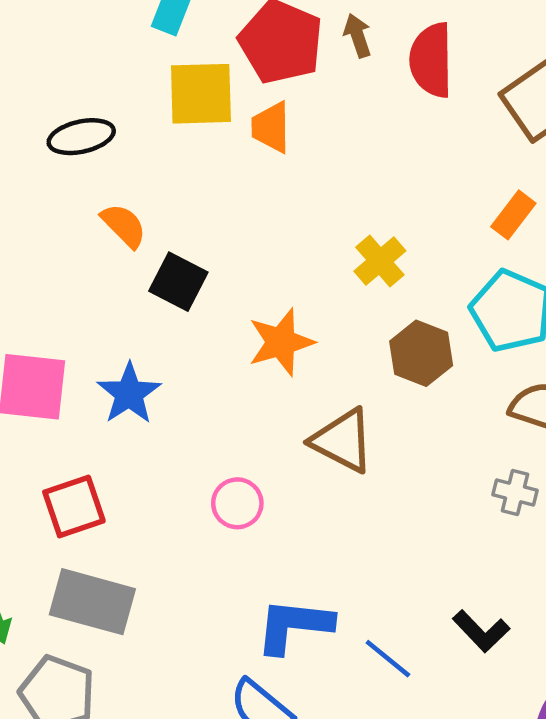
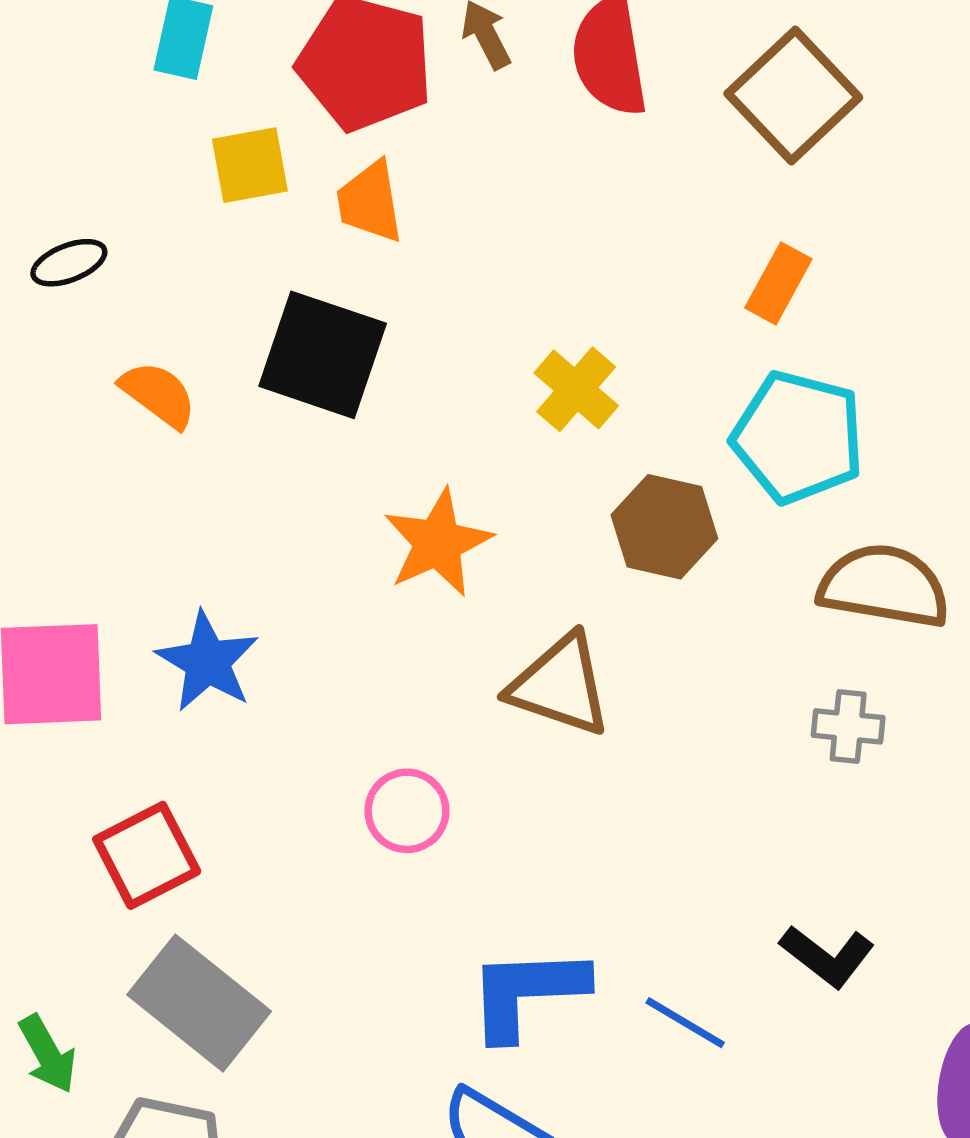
yellow square: (201, 94) -> (250, 165), size x0.7
black ellipse: (81, 137) -> (69, 263), size x0.7
black square: (178, 282) -> (323, 355), moved, size x1.4
gray rectangle: (92, 602) -> (199, 1003), turned 32

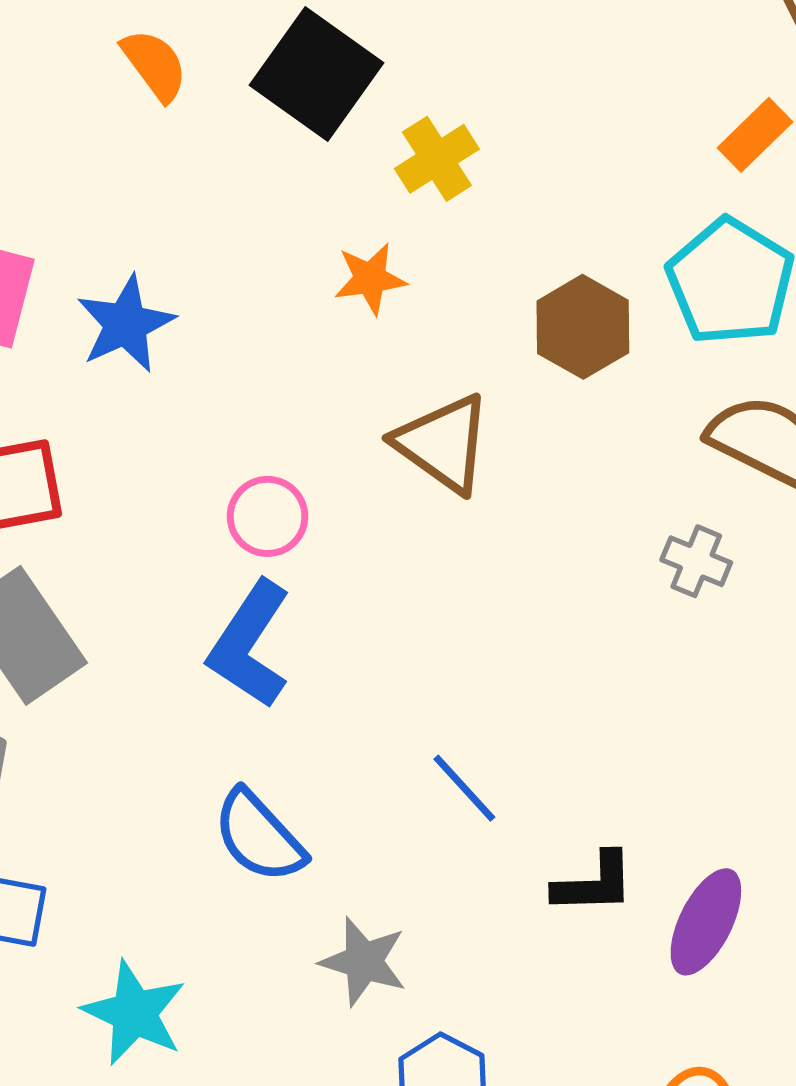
yellow cross: (576, 389) -> (437, 159), moved
orange star: (438, 543) -> (370, 279), size x0.7
black L-shape: (827, 956) -> (594, 883), moved, turned -56
blue L-shape: (527, 993) -> (250, 644), moved, turned -71

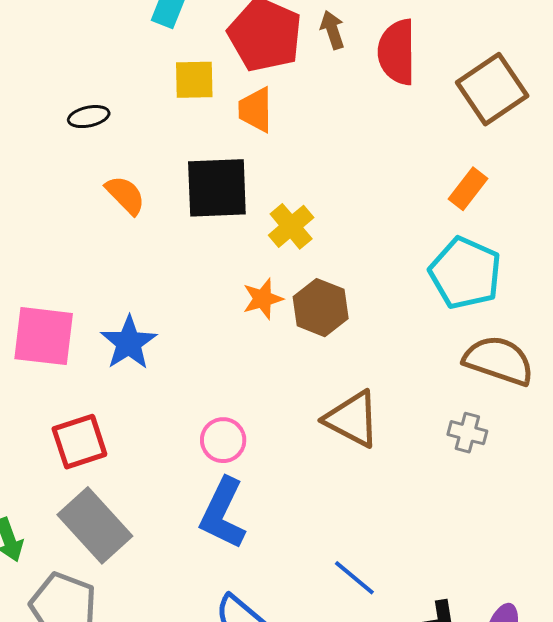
black square: (316, 74) -> (217, 188), turned -30
brown hexagon: (583, 327) -> (321, 308), moved
brown triangle: (443, 443) -> (352, 419), moved

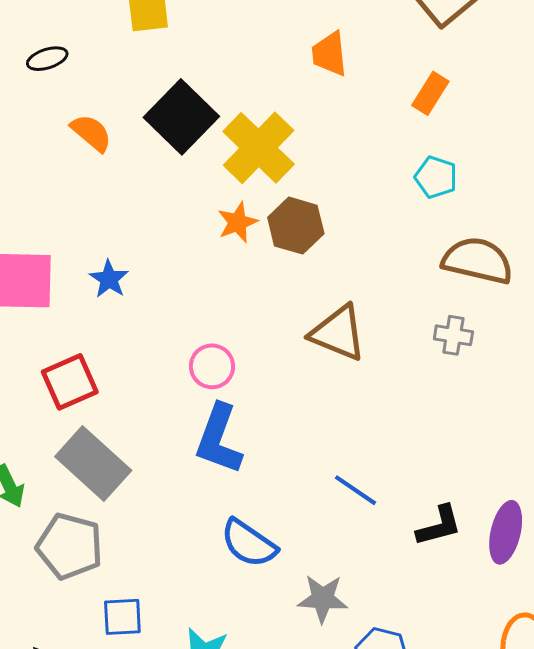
orange trapezoid: (256, 110) -> (330, 54), moved
black square: (217, 188) -> (181, 117), turned -38
yellow cross: (291, 226) -> (259, 148), size x1.6
cyan pentagon: (465, 273) -> (436, 177), size x0.6
blue star: (129, 343) -> (109, 279), size x0.7

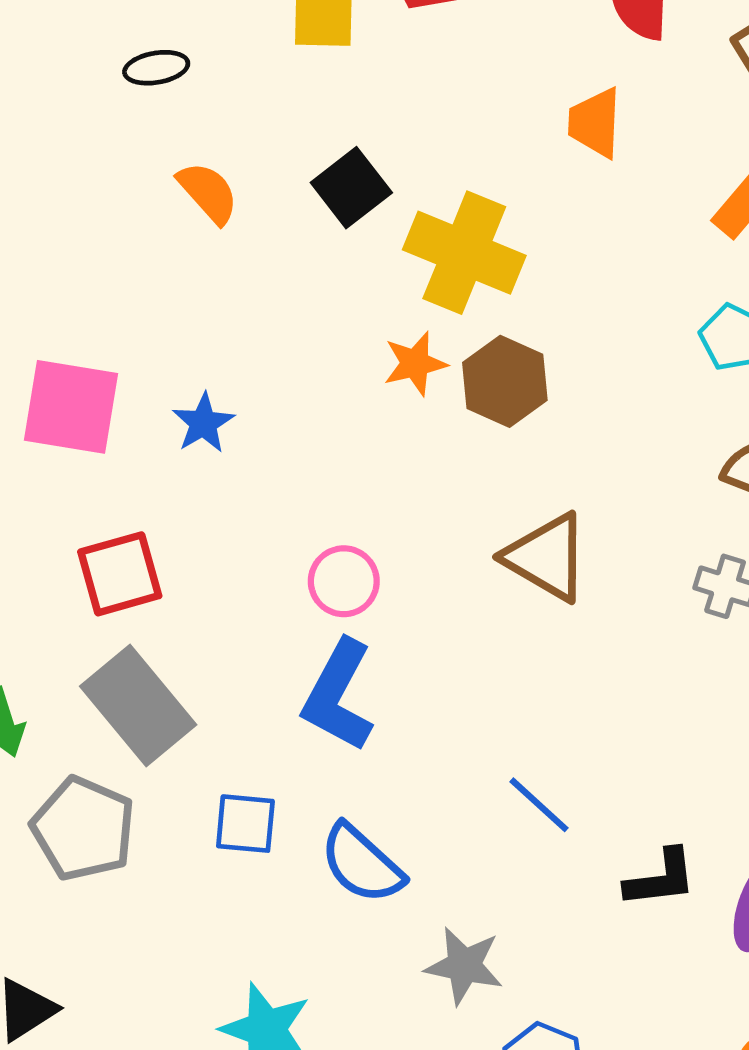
black square: (181, 117) -> (351, 188), size x0.7
yellow cross: (259, 148) -> (464, 253), turned -30
blue square: (122, 617) -> (245, 824), moved

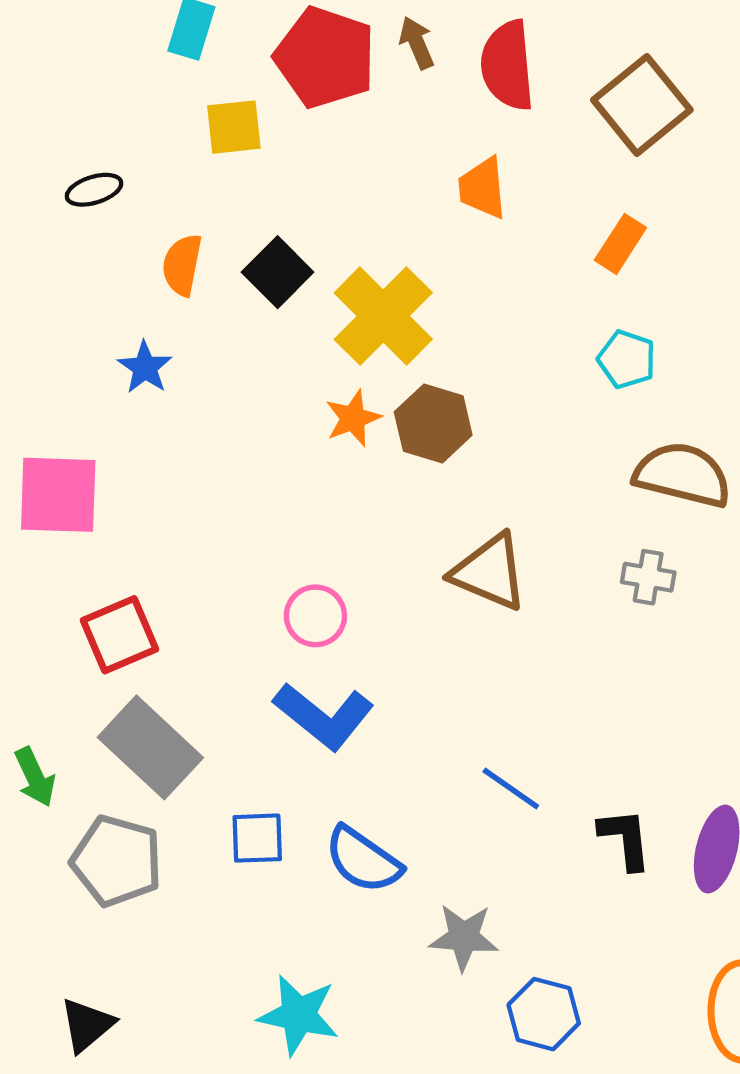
orange semicircle: (208, 193) -> (182, 265), moved, turned -120
yellow cross: (464, 253) -> (383, 316), turned 30
blue star: (203, 423) -> (145, 367), moved
blue L-shape: (338, 695) -> (324, 716), turned -72
black L-shape: (661, 878) -> (625, 839), turned -82

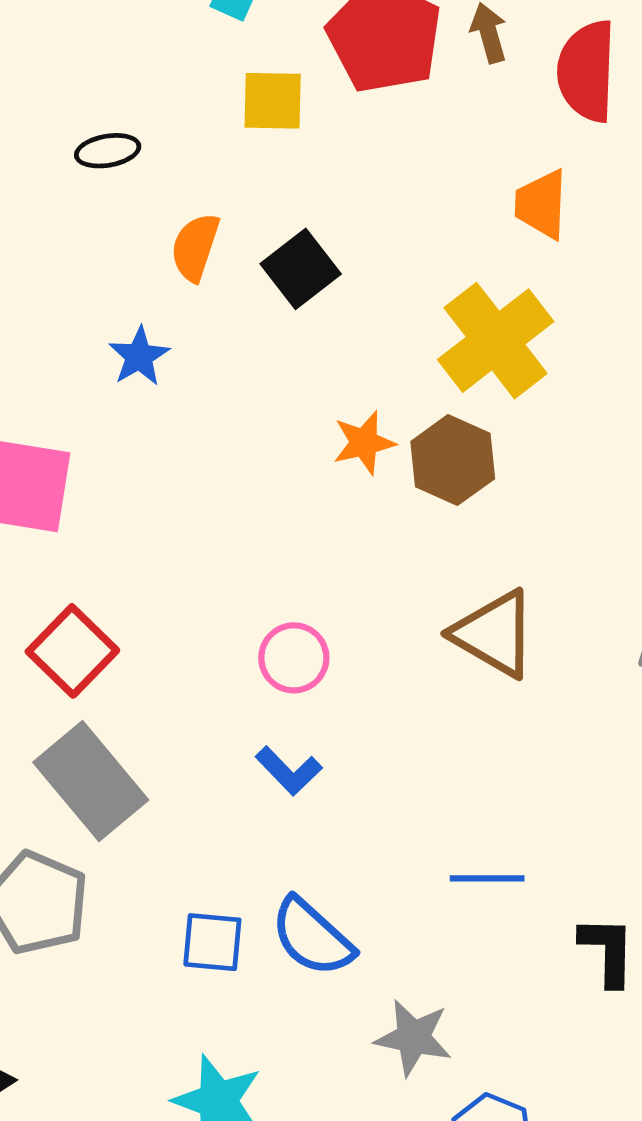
yellow cross: (383, 316) -> (496, 341), moved
red square: (119, 635) -> (72, 651), turned -30
blue L-shape: (324, 716) -> (289, 771), size x0.6
blue line: (511, 789) -> (487, 878), turned -42
blue square: (257, 838) -> (212, 942), moved

